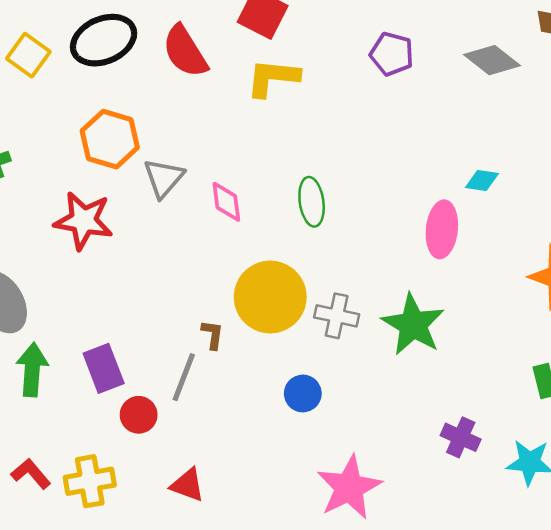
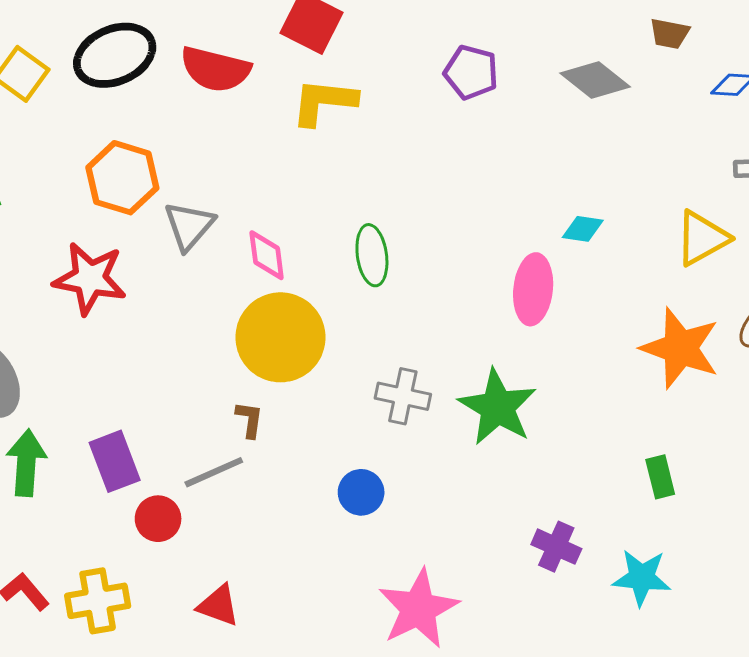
red semicircle: (185, 51) -> (215, 69), turned -44
yellow circle: (270, 297) -> (280, 337), moved
gray line: (184, 377) -> (214, 472), turned 45

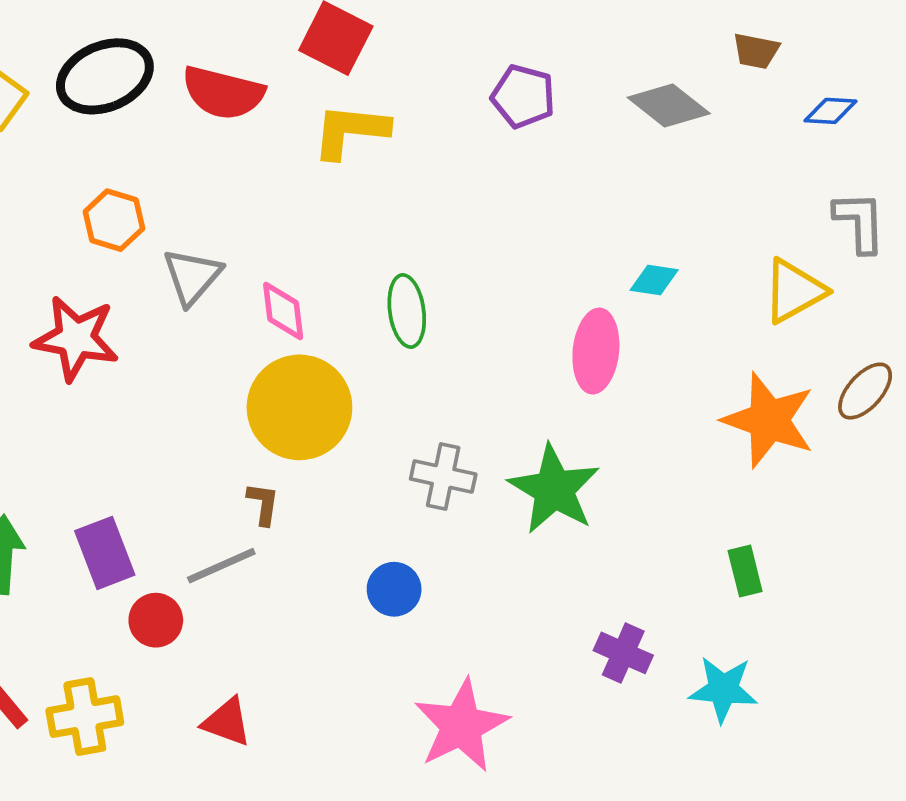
orange hexagon: (122, 178) -> (114, 220), size x0.7

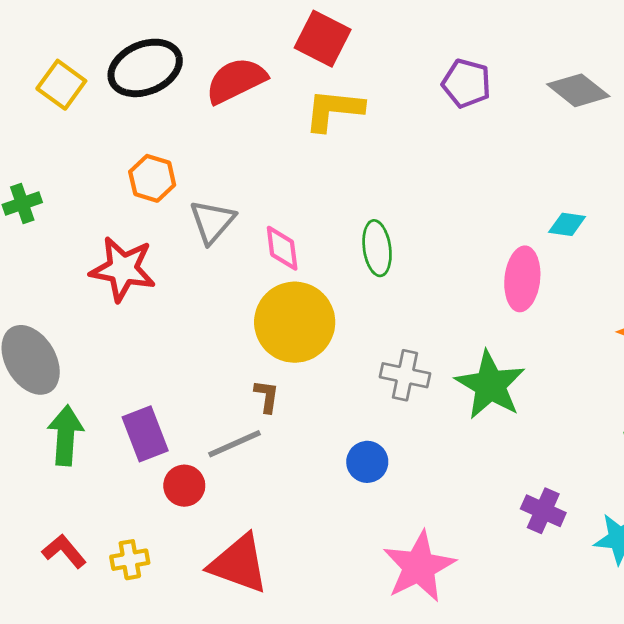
red semicircle: (223, 93) -> (236, 81), turned 140
yellow cross: (85, 717) -> (130, 560), size x0.7
red triangle: (227, 722) -> (239, 564), size x1.6

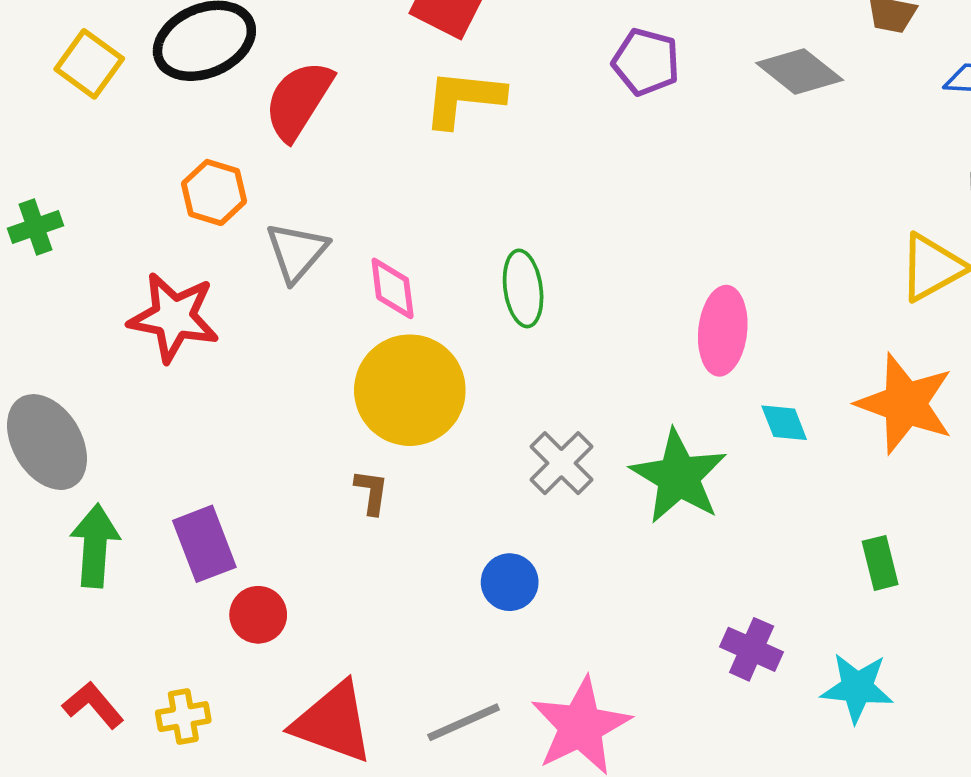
red semicircle: (236, 81) -> (298, 100), moved, turned -32
cyan diamond: (567, 224) -> (784, 423), moved, turned 60
gray cross: (405, 375) -> (561, 463), turned 33
gray line: (235, 444) -> (464, 722), moved

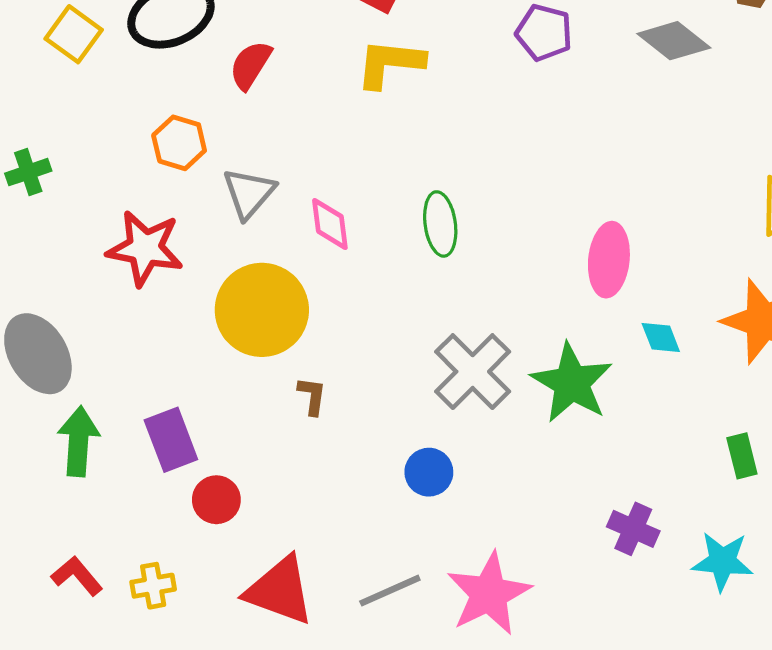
red semicircle: (298, 100) -> (250, 65), size x0.7
yellow circle: (410, 390) -> (262, 310), moved
gray cross: (561, 463) -> (473, 372), size x1.4

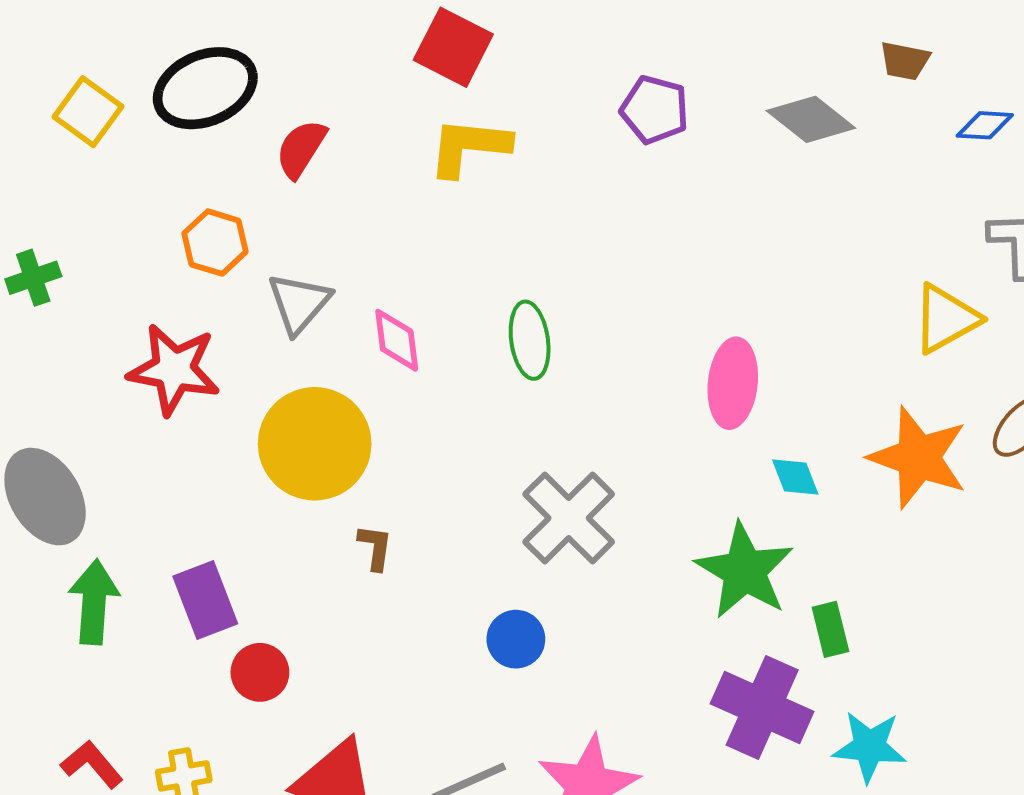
green star: (572, 383) -> (744, 571), moved
green rectangle: (742, 456) -> (830, 629), moved
purple cross: (633, 529) -> (762, 708), size x1.6

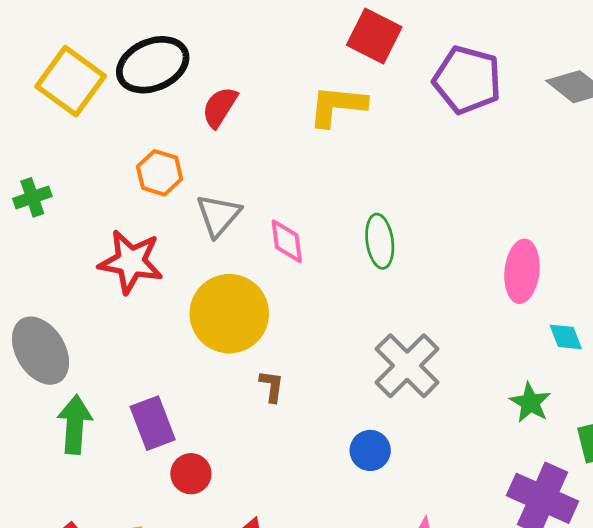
red square: (453, 47) -> (374, 36), moved
purple pentagon: (655, 110) -> (467, 80), size x1.4
yellow square: (88, 112) -> (71, 81), size x1.4
green star: (744, 571) -> (530, 403), size x0.6

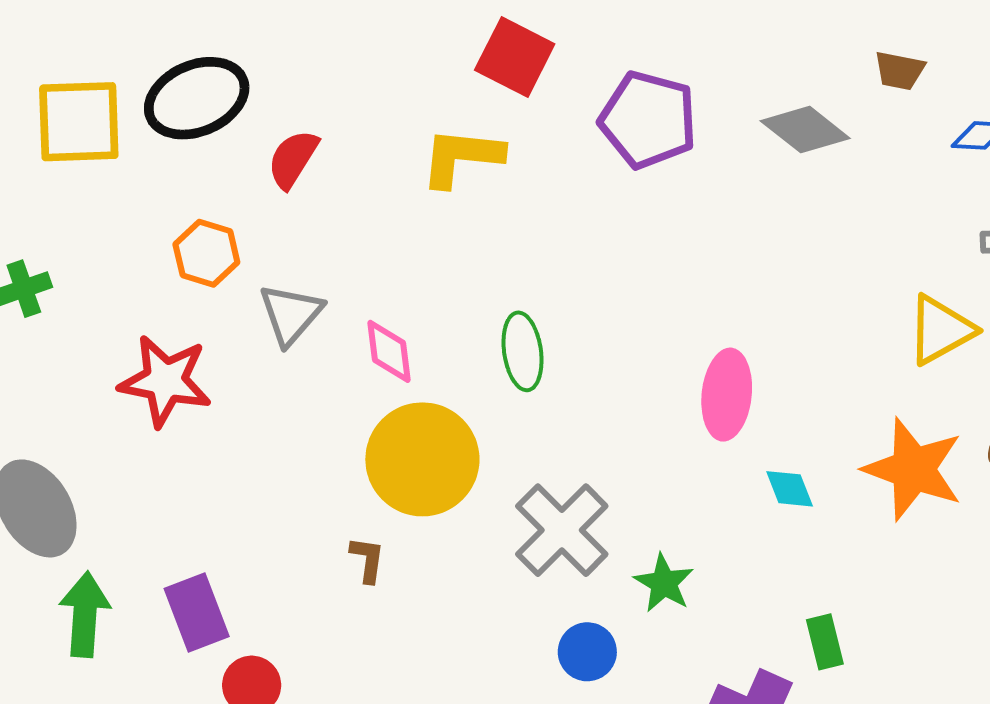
yellow square: (71, 81) -> (79, 122), turned -38
yellow circle: (229, 314) -> (422, 459), moved
green star: (530, 403) -> (664, 583), moved
blue circle: (370, 450) -> (587, 652), moved

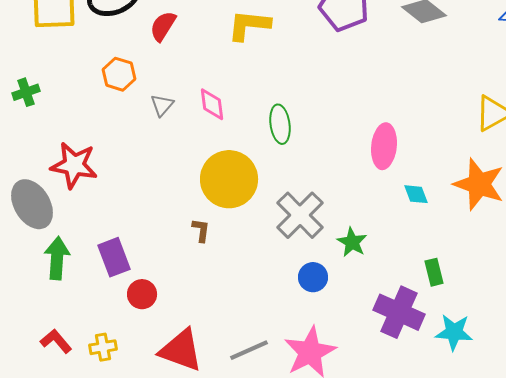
gray triangle: (291, 314) -> (162, 105), size x0.7
pink diamond: (389, 351) -> (212, 104), moved
red star: (165, 381) -> (74, 165), moved

